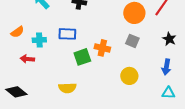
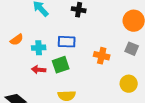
green square: (82, 57) -> (61, 65), moved
red arrow: (27, 59) -> (39, 70), moved

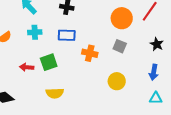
blue rectangle: (67, 42) -> (67, 35), moved
cyan cross: (39, 48) -> (35, 32), moved

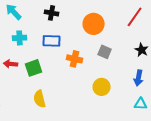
orange circle: (122, 18) -> (94, 24), moved
red arrow: (27, 67) -> (11, 64), moved
yellow semicircle: (55, 93) -> (40, 99), turned 78

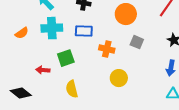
cyan cross: (20, 38) -> (52, 28), size x1.5
red arrow: (11, 64) -> (43, 70), moved
yellow circle: (102, 87) -> (119, 78), moved

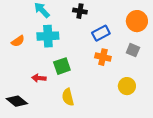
orange circle: (126, 14) -> (137, 21), moved
blue rectangle: (84, 31) -> (101, 33), moved, turned -30
yellow circle: (119, 78) -> (127, 86), moved

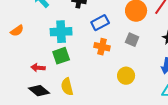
cyan cross: (48, 36) -> (61, 32), moved
black diamond: (17, 101) -> (39, 91), moved

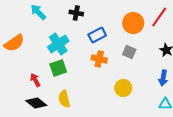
orange semicircle: (17, 31) -> (14, 43), size x1.5
cyan cross: (61, 32) -> (58, 44), turned -30
red arrow: (38, 68) -> (35, 80), turned 56

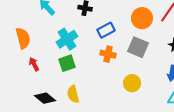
orange semicircle: (14, 43) -> (23, 38), turned -70
gray square: (129, 52) -> (138, 47), size x1.5
red arrow: (35, 80) -> (34, 64), moved

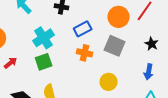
red arrow: (34, 64) -> (11, 63), turned 80

